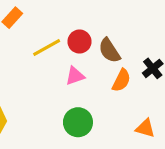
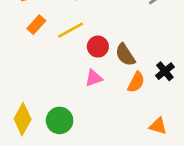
yellow line: (47, 48) -> (70, 30), moved
green circle: (78, 122) -> (60, 120), moved

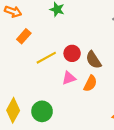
yellow line: (70, 30) -> (46, 58), moved
orange semicircle: (136, 82) -> (90, 83), moved

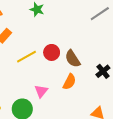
pink triangle: (69, 78) -> (41, 91), moved, turned -32

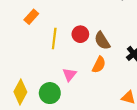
yellow line: (26, 57) -> (54, 39), turned -54

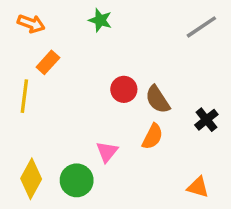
yellow line: (54, 39) -> (24, 96), moved

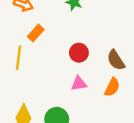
red circle: (124, 89) -> (79, 53), moved
pink triangle: (107, 152) -> (79, 84), moved, turned 42

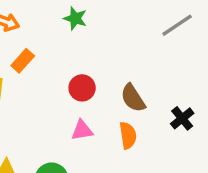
orange semicircle: (112, 87) -> (128, 135), turned -36

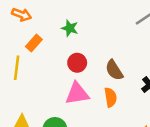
green star: (75, 18) -> (70, 28), moved
pink triangle: (82, 130) -> (77, 94), size x1.5

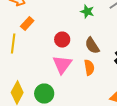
green star: (70, 28) -> (87, 12), moved
pink triangle: (77, 94) -> (62, 64), turned -45

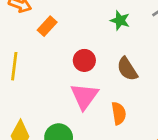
orange rectangle: (27, 24) -> (47, 26), moved
orange semicircle: (89, 68) -> (119, 113), moved

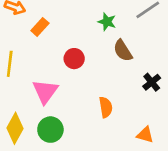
brown semicircle: (127, 69) -> (123, 51), moved
pink triangle: (84, 96) -> (45, 91), moved

